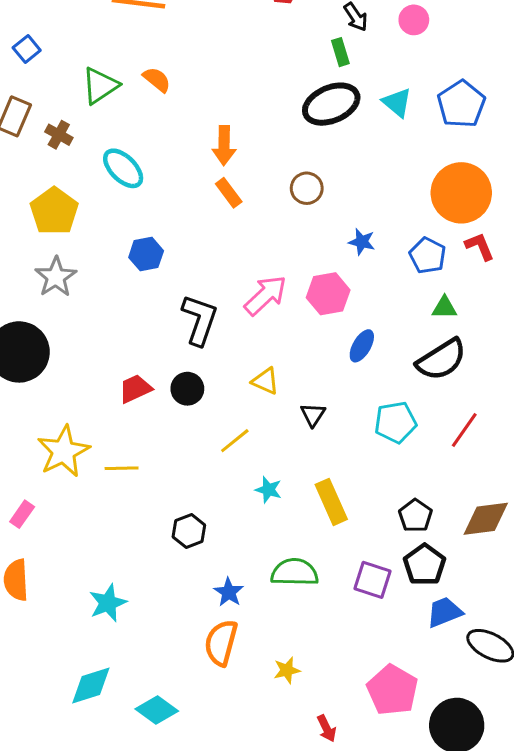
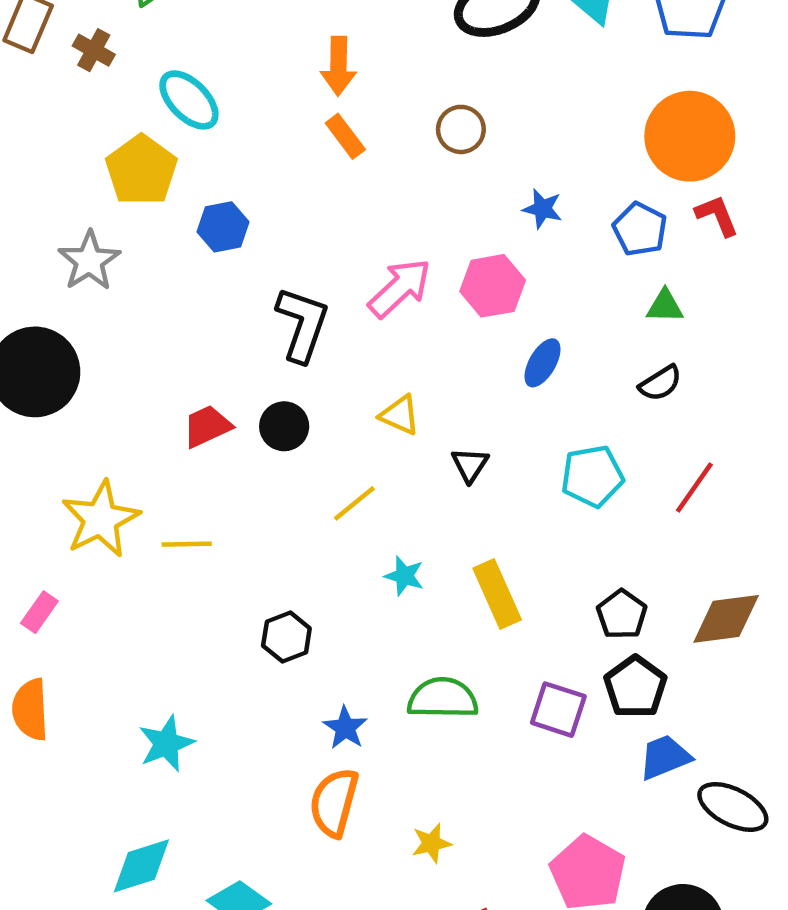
yellow pentagon: (54, 211) -> (141, 170), moved
black semicircle: (441, 360) -> (660, 383), size x0.6

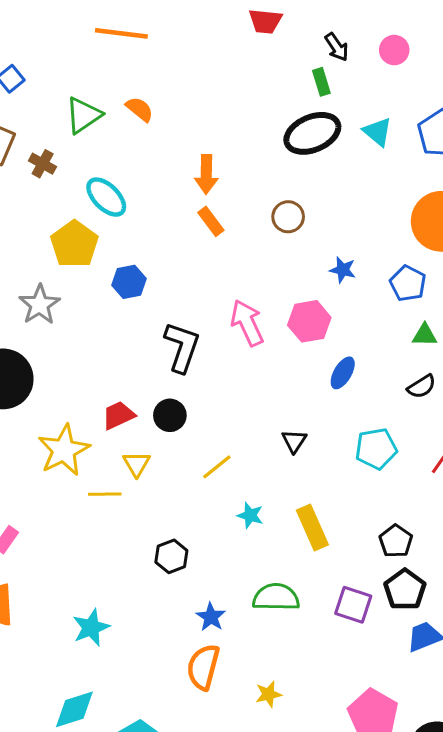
pink arrow: (400, 288) -> (247, 323), turned -72
yellow triangle: (400, 415) -> (137, 464), moved, turned 36
yellow star: (101, 519) -> (64, 450), moved

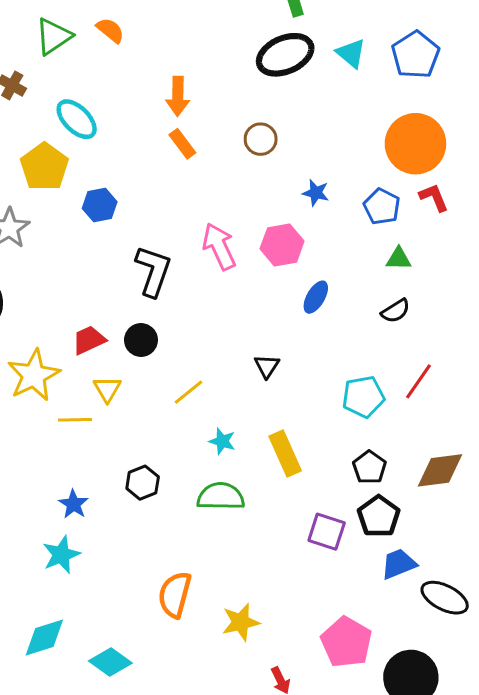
cyan pentagon: (376, 449) -> (363, 397), moved
green semicircle: (276, 597) -> (221, 496), moved
blue star: (211, 617) -> (74, 504), moved
yellow star: (268, 694) -> (241, 622), size x1.4

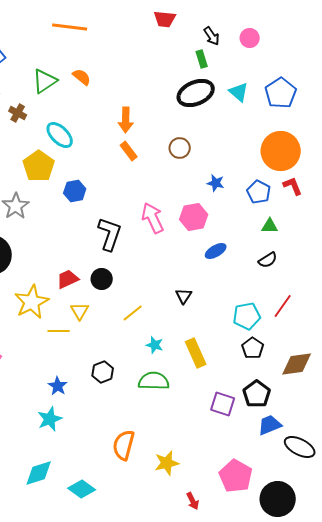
blue ellipse: (316, 297) -> (216, 251), turned 30
black pentagon: (369, 467) -> (253, 348), moved

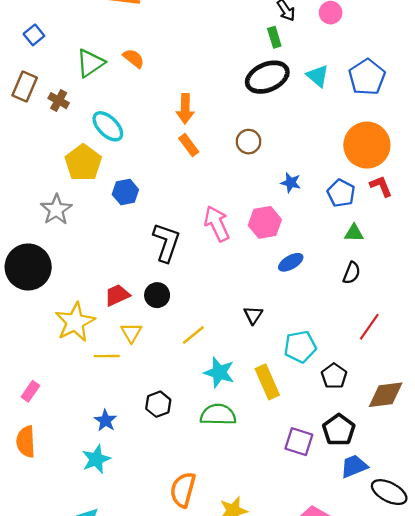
black semicircle: (268, 260) -> (352, 273), turned -36
cyan pentagon: (247, 316) -> (300, 347), moved
cyan star: (155, 345) -> (219, 372), size x1.5

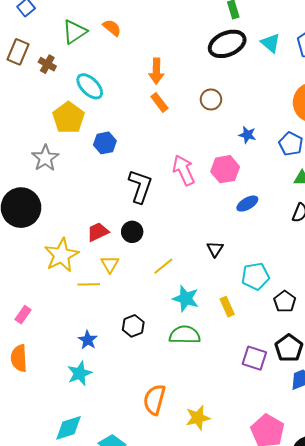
yellow rectangle: (267, 382) -> (227, 307), size x0.7

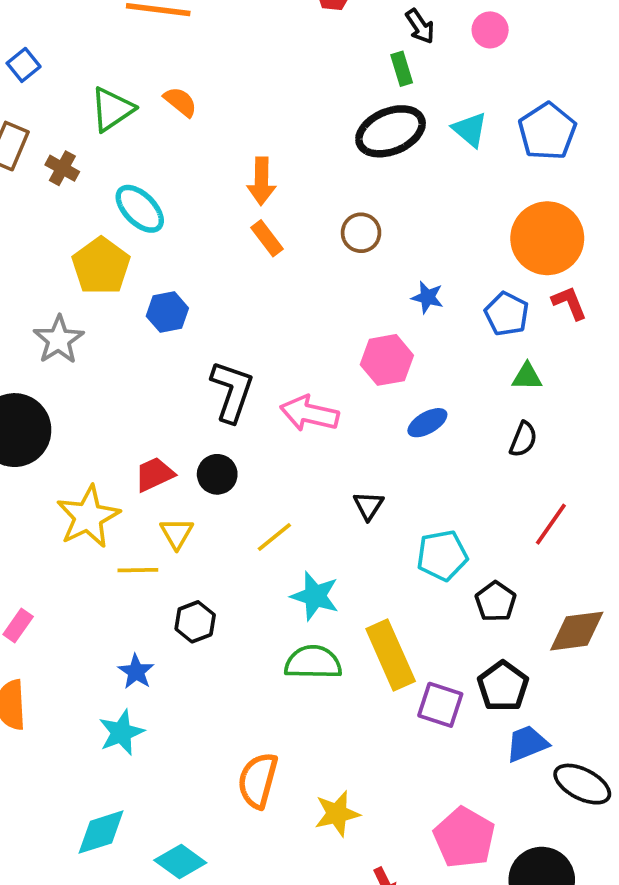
pink arrow: (184, 170) -> (309, 413), moved, turned -52
yellow rectangle: (227, 307) -> (391, 655), moved, size x1.8
black hexagon: (133, 326) -> (195, 622), moved

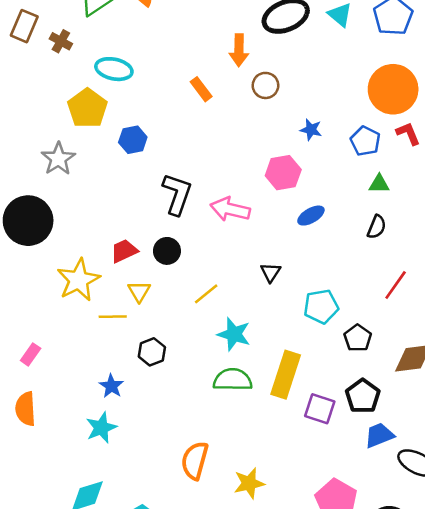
orange arrow: (261, 181) -> (239, 50), moved
cyan ellipse: (140, 209) -> (114, 69), turned -33
yellow rectangle: (391, 655) -> (286, 375), turned 42

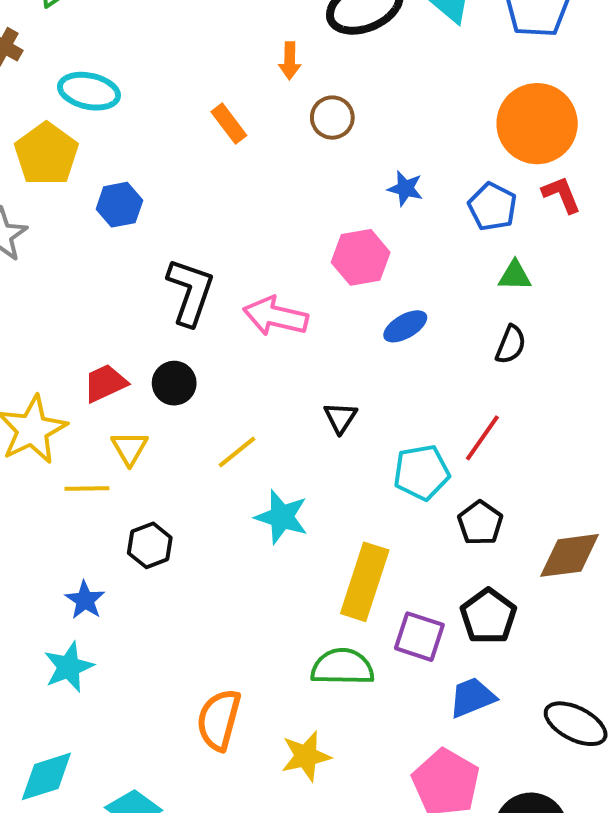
orange arrow: (239, 50) -> (290, 61), size x0.7
red line: (396, 285) -> (482, 438), moved
green semicircle: (233, 380) -> (342, 667), moved
blue trapezoid: (379, 435) -> (472, 697), moved

